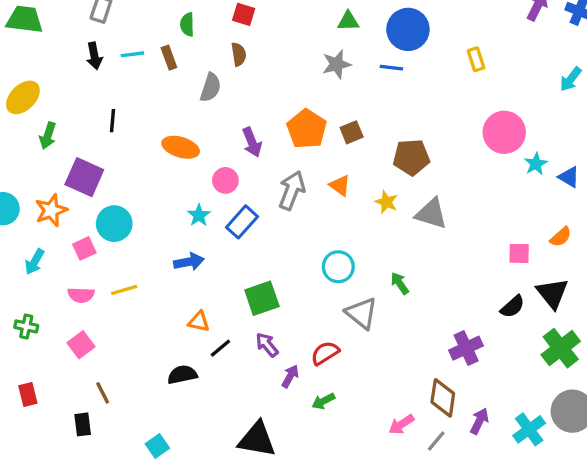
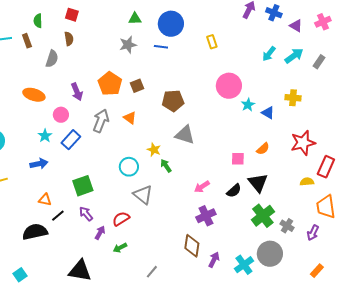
yellow star: (386, 202) -> (154, 150), moved
green arrow: (400, 283) -> (166, 166), moved
black semicircle: (182, 375) -> (35, 232), size x1.4
pink arrow: (401, 424) -> (202, 187), moved
gray line: (436, 441) -> (152, 272), moved

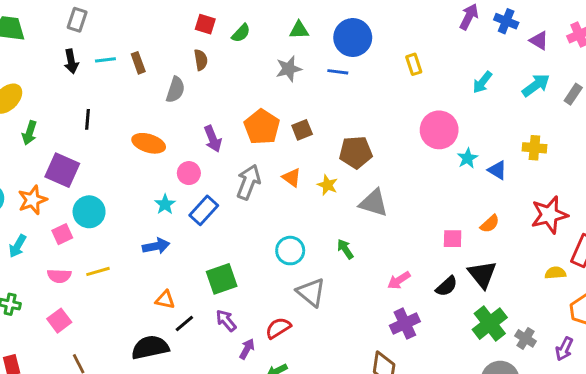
green semicircle: (38, 21) -> (241, 33), moved, turned -136
cyan arrow: (269, 54) -> (482, 82), moved
yellow star: (154, 150) -> (327, 185), moved

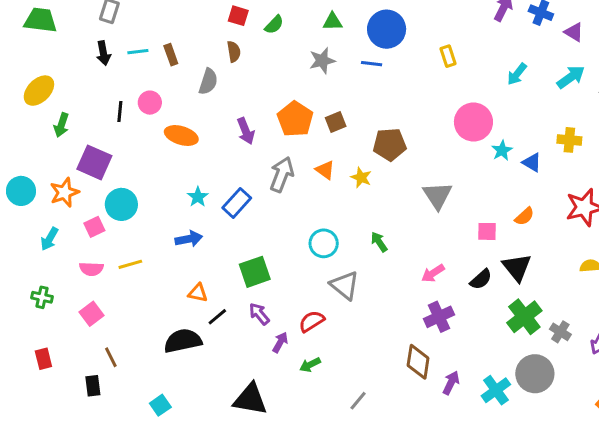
pink circle: (189, 173) -> (150, 103), moved
gray triangle: (374, 203) -> (438, 195), moved, turned 40

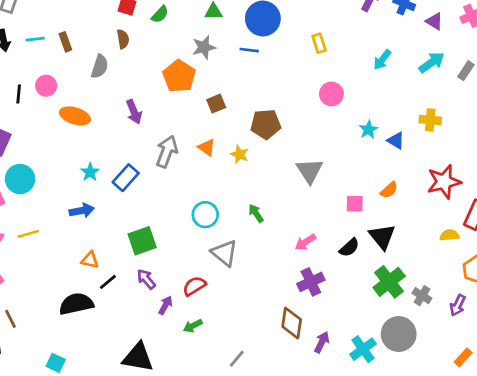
orange pentagon: (295, 119) -> (179, 76), moved
pink circle: (473, 122) -> (331, 94), moved, size x0.7
cyan square: (160, 405) -> (56, 363), turned -30

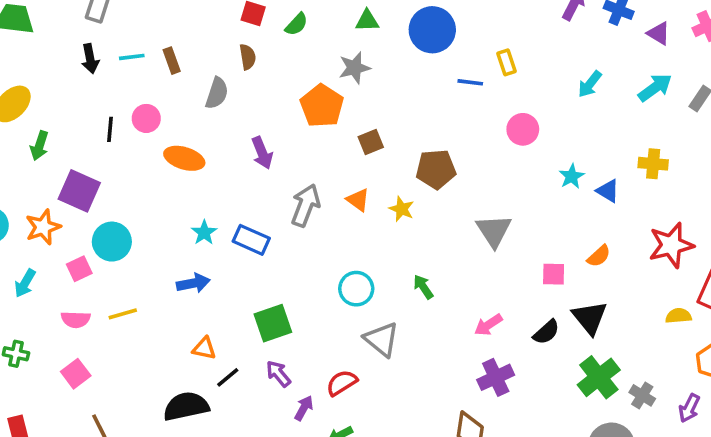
blue line: (249, 50) -> (470, 82), moved
blue rectangle: (126, 178) -> (251, 240), turned 72

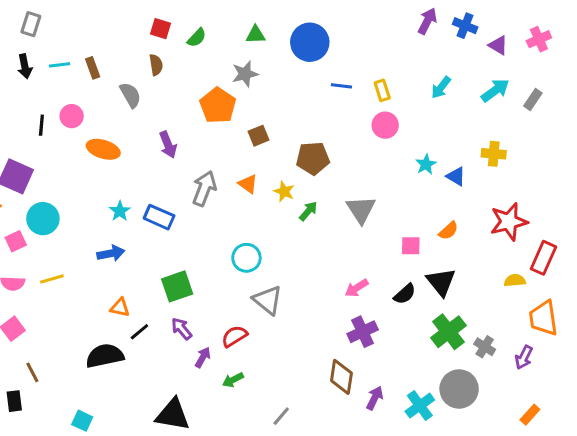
yellow rectangle: (506, 62) -> (382, 90), moved
gray semicircle: (217, 93) -> (130, 95), turned -48
green arrow: (423, 287) -> (308, 211), moved, turned 75

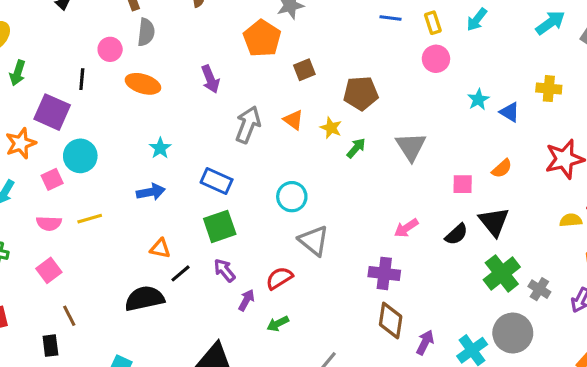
cyan arrow: (441, 87) -> (477, 20), moved
gray semicircle: (130, 95) -> (146, 32), moved, turned 36
black line: (41, 125) -> (82, 79), moved
blue rectangle: (159, 217) -> (217, 181), moved
purple cross: (363, 332) -> (384, 273), moved, turned 32

